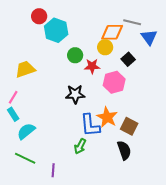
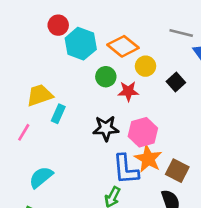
orange diamond: (112, 32) -> (123, 46), moved, turned 40
pink hexagon: (114, 82) -> (143, 132), moved
cyan rectangle: (13, 114) -> (58, 114), moved, turned 56

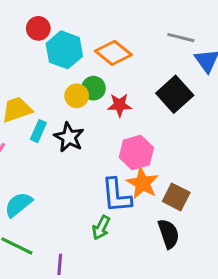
yellow circle: (145, 66) -> (77, 96), moved
black square: (176, 82) -> (175, 94), size x1.6
black star: (106, 128) -> (69, 137), moved, turned 30

